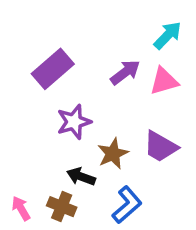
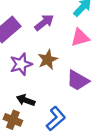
purple arrow: (125, 72) -> (44, 23), moved
brown star: (113, 154) -> (48, 60), moved

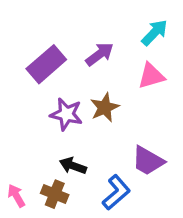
purple star: (21, 64) -> (66, 114), turned 30
purple trapezoid: (78, 80) -> (148, 161), moved

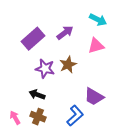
cyan arrow: (155, 33) -> (98, 20), turned 72
black arrow: (73, 166) -> (37, 95), moved

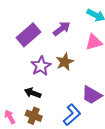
purple star: (45, 69) -> (41, 66), turned 30

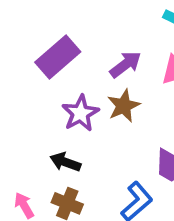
purple arrow: (62, 29) -> (125, 64), moved

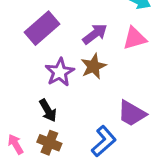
black arrow: (65, 162) -> (48, 110), turned -140

